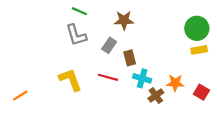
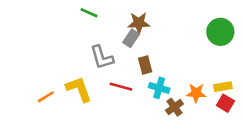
gray L-shape: (76, 35) -> (102, 57), moved
gray rectangle: (109, 45) -> (131, 38), moved
yellow rectangle: (199, 50) -> (223, 87), moved
orange line: (20, 96) -> (46, 97), moved

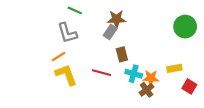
gray L-shape: (102, 57) -> (67, 33), moved
yellow rectangle: (223, 87) -> (174, 68), moved
orange star: (196, 93) -> (151, 78), moved
orange line: (46, 97) -> (59, 57), moved

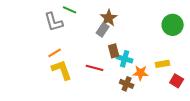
brown star: (117, 19) -> (109, 18), turned -30
gray L-shape: (67, 33) -> (54, 22), moved
cyan cross: (134, 74) -> (125, 59), moved
brown cross: (147, 90) -> (127, 84), moved, turned -32

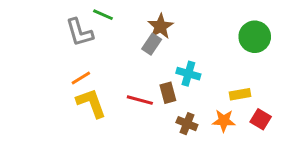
brown rectangle: (114, 51) -> (168, 93), moved
cyan cross: (125, 59) -> (188, 74), moved
orange star: (141, 73) -> (224, 121), moved

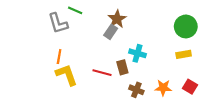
orange line: (81, 78) -> (59, 57), turned -48
yellow rectangle: (240, 94) -> (184, 54), moved

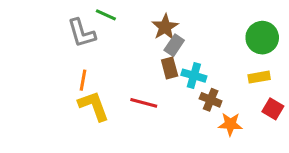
gray rectangle: (111, 32) -> (174, 45), moved
brown rectangle: (122, 67) -> (170, 68), moved
red square: (190, 87) -> (273, 109), moved
brown cross: (136, 90) -> (211, 100), moved

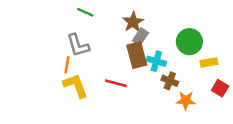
gray L-shape: (82, 33) -> (78, 45), moved
green circle: (262, 38) -> (189, 42), moved
brown rectangle: (170, 68) -> (137, 55), size x1.5

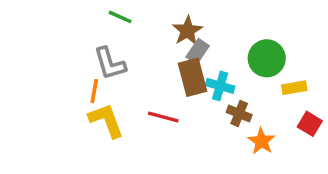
orange star: (186, 100) -> (262, 141), turned 30

